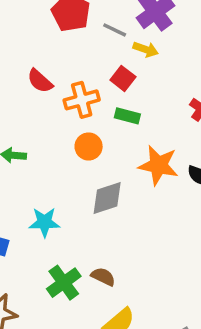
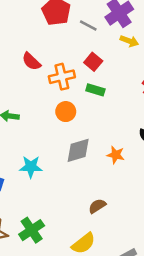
yellow arrow: (146, 49) -> (129, 41), moved
orange star: (158, 165) -> (116, 155), moved, size x0.6
brown semicircle: (103, 277) -> (97, 206), moved, turned -60
green cross: (64, 283) -> (32, 230), moved

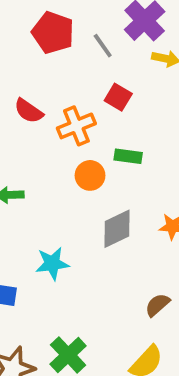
gray line: (88, 25) -> (103, 46), turned 36
green rectangle: (95, 90) -> (128, 156), moved

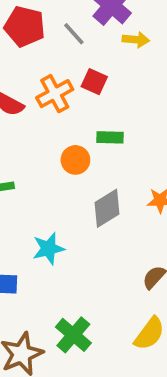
orange cross: (76, 126) -> (55, 94), moved

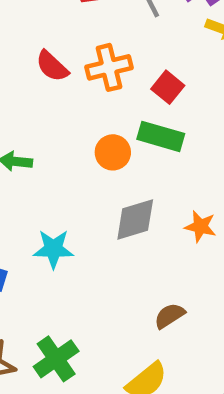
red square: (94, 82) -> (168, 87), moved
green rectangle: (110, 137) -> (161, 136), size x1.4

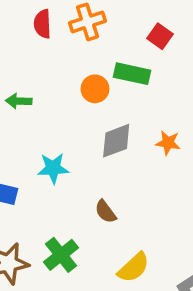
red semicircle: (52, 66) -> (42, 24), turned 48
red square: (168, 87) -> (160, 36), moved
brown semicircle: (169, 316) -> (105, 212), moved, turned -90

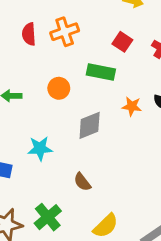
orange circle: (95, 89) -> (59, 88), moved
orange star: (168, 143) -> (132, 106), moved

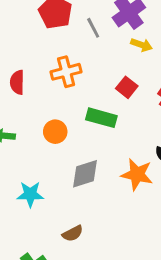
red semicircle: (29, 34) -> (17, 82), moved
orange star: (132, 106) -> (137, 174), moved, size x1.5
brown semicircle: (82, 182) -> (73, 233), turned -84

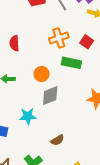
orange cross: (66, 72) -> (59, 38), moved
gray diamond: (85, 174) -> (50, 96), moved

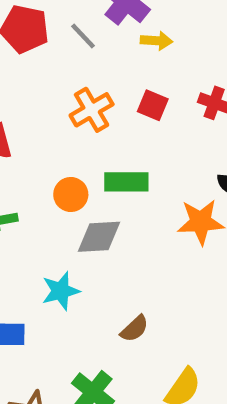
green rectangle: (71, 63) -> (126, 182), moved
gray diamond: (50, 96) -> (99, 237), turned 30

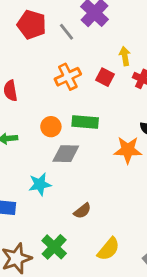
yellow arrow: (157, 41) -> (125, 56), moved, turned -108

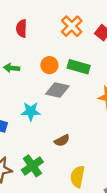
orange cross: (68, 77) -> (72, 26), turned -30
yellow semicircle: (109, 249) -> (77, 177), turned 140

